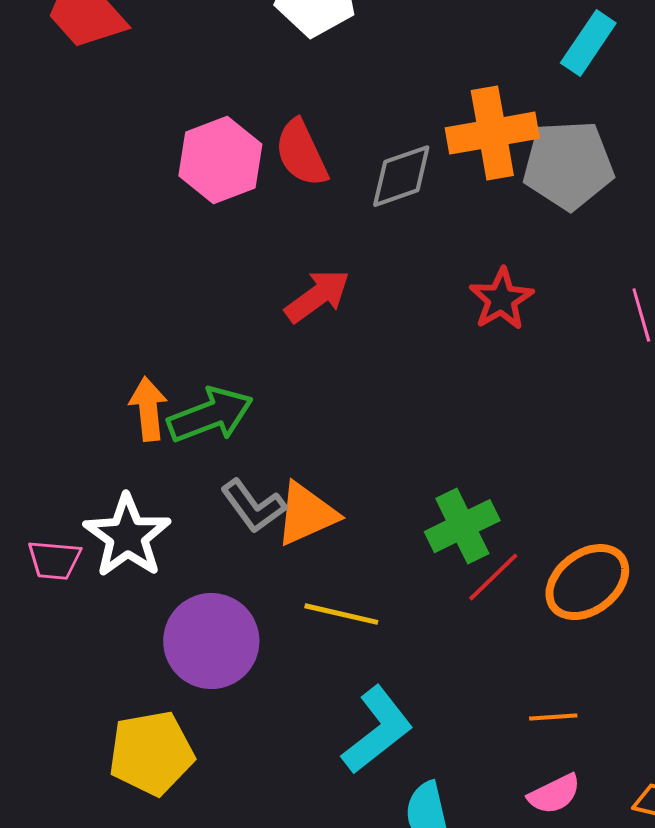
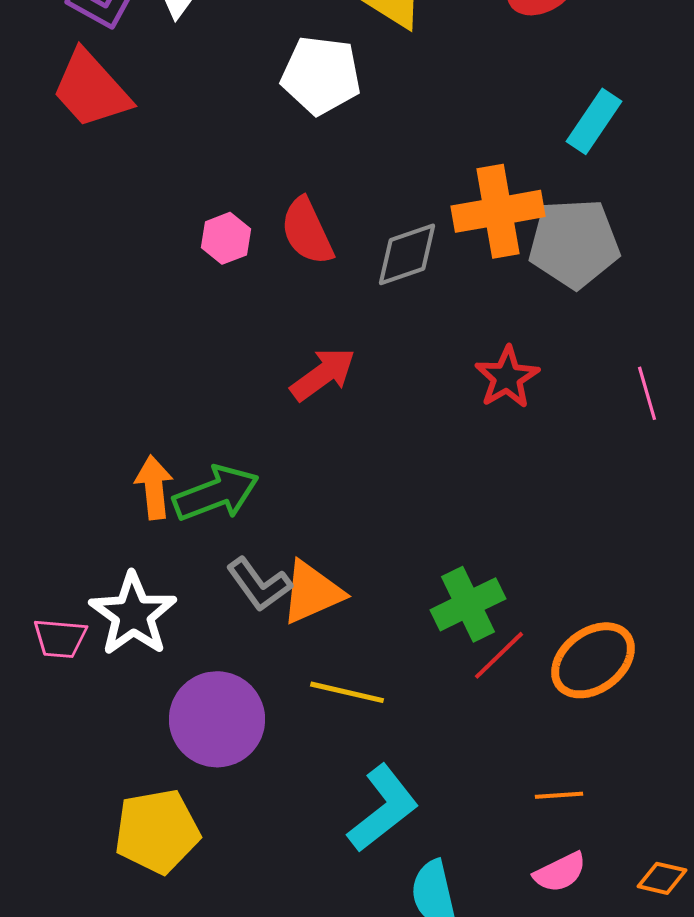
pink hexagon: (220, 160) -> (226, 238), size x0.6

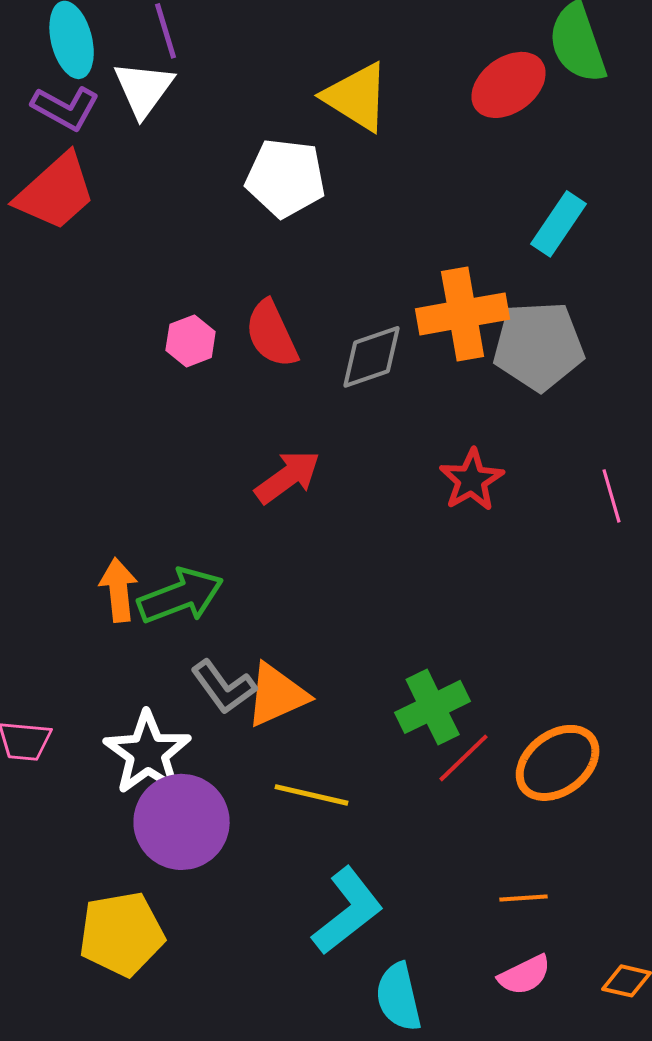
red trapezoid: (91, 89) -> (56, 192), turned -90
white star: (133, 614) -> (148, 753), moved

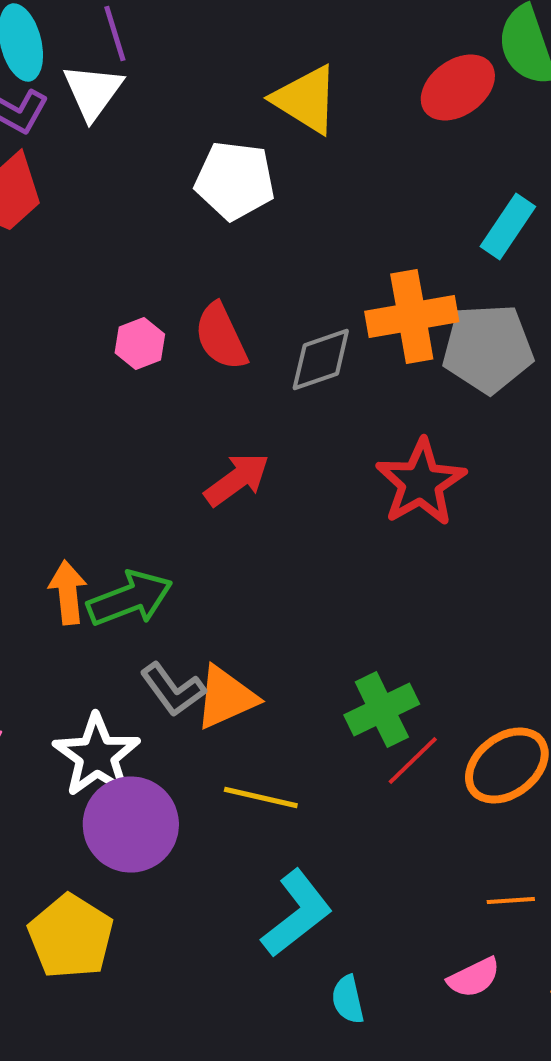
red star: (472, 480) -> (421, 482), size x1.4
orange line: (524, 898) -> (511, 900), moved
yellow pentagon: (122, 934) -> (71, 936), turned -30
cyan semicircle: (399, 997) -> (348, 1000), size x0.7

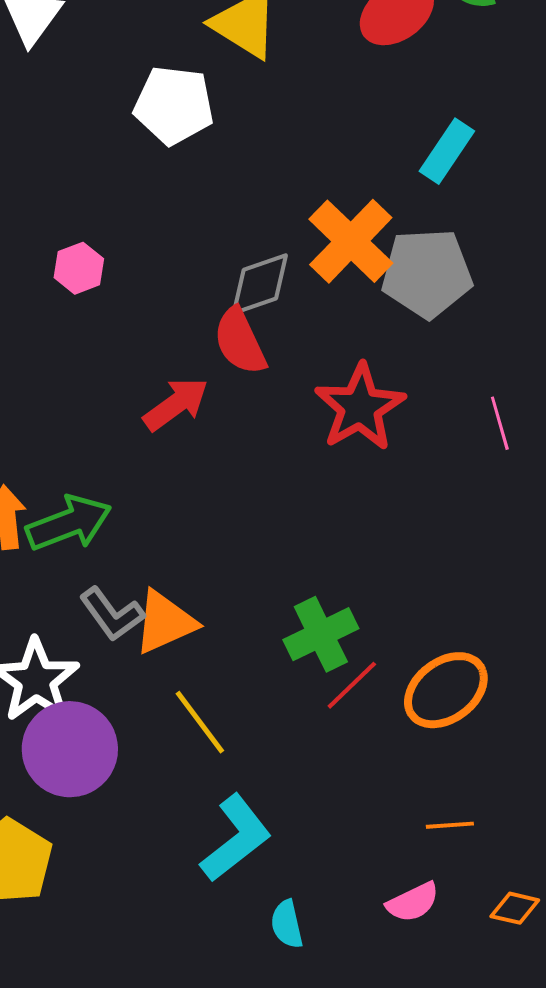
orange cross: (412, 316) -> (351, 241), turned -36
red semicircle: (221, 336) -> (240, 341), moved
yellow line: (261, 798) -> (200, 722), turned 40

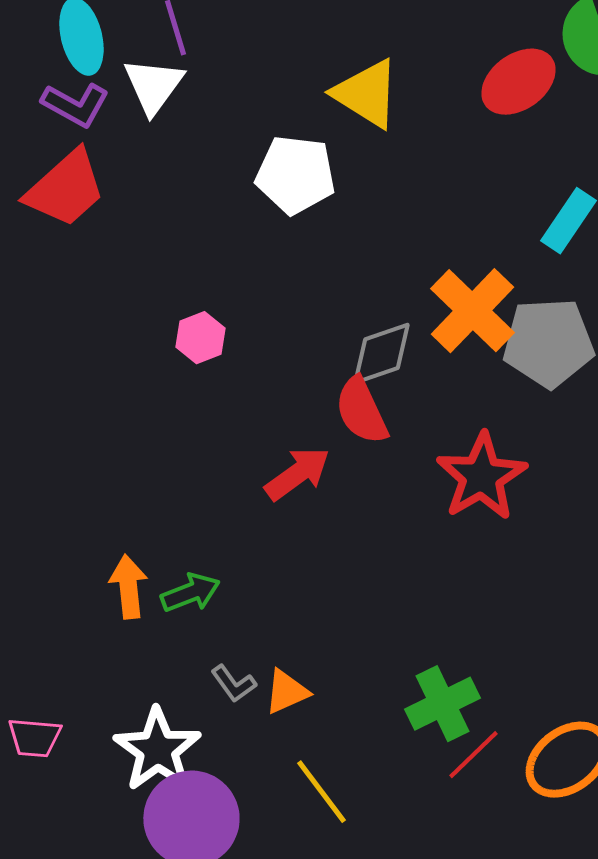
green arrow: (69, 523) -> (190, 593), size x0.7
gray L-shape: (112, 614) -> (233, 684), size x0.7
orange triangle: (165, 622) -> (286, 692), size x0.7

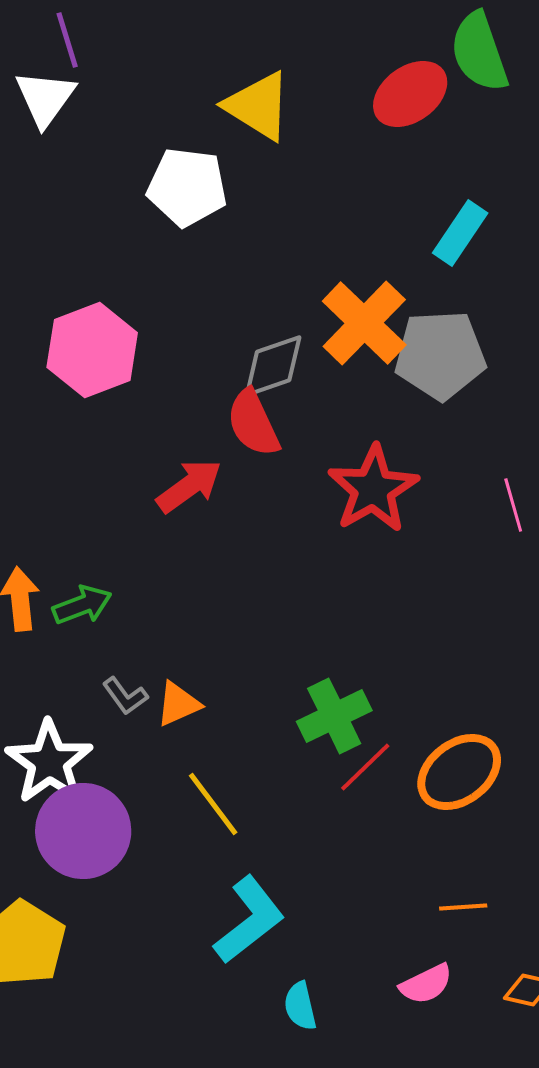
pink hexagon: (200, 338) -> (92, 350), size x1.8

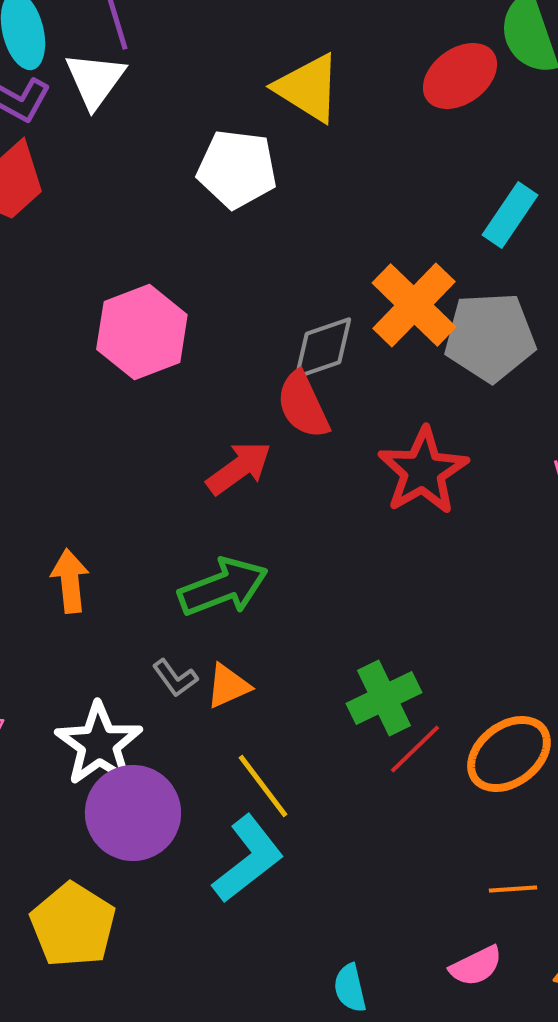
green arrow: (82, 605) -> (223, 587), moved, size x1.5
cyan L-shape: (249, 920) -> (248, 859), moved

